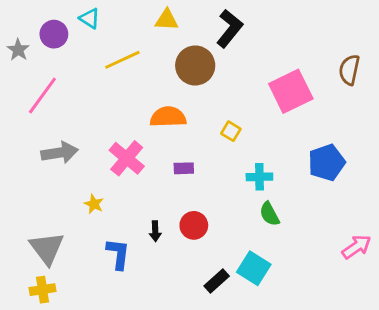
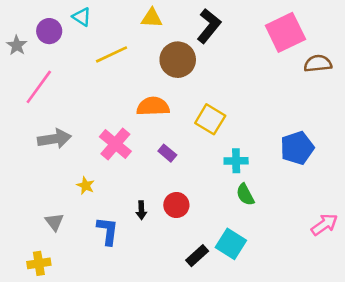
brown semicircle: (349, 70) -> (318, 64), turned 72
pink square: (291, 91) -> (285, 32), moved
yellow square: (231, 131) -> (210, 119), size x1.6
purple rectangle: (184, 168) -> (167, 153), turned 42
gray triangle: (47, 248) -> (54, 222), moved, size x0.6

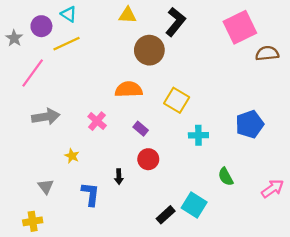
yellow line: (111, 54) -> (66, 44), moved
pink cross: (115, 144) -> (97, 121), size x0.7
green semicircle: (245, 195) -> (226, 177), moved
red circle: (176, 205) -> (148, 159), moved

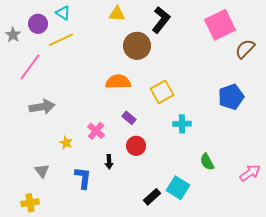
brown semicircle: (267, 53) -> (245, 49), turned -40
yellow square: (177, 100) -> (162, 92), turned 30
pink cross: (97, 121) -> (96, 131), moved
blue pentagon: (250, 124) -> (231, 97), moved

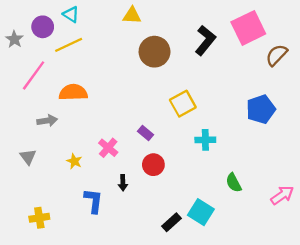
black L-shape: (161, 20) -> (205, 40), moved
orange semicircle: (118, 82) -> (73, 92), moved
gray arrow: (42, 107) -> (47, 121), size x0.7
gray triangle: (42, 171) -> (28, 157), moved
yellow cross: (30, 203) -> (39, 218), moved

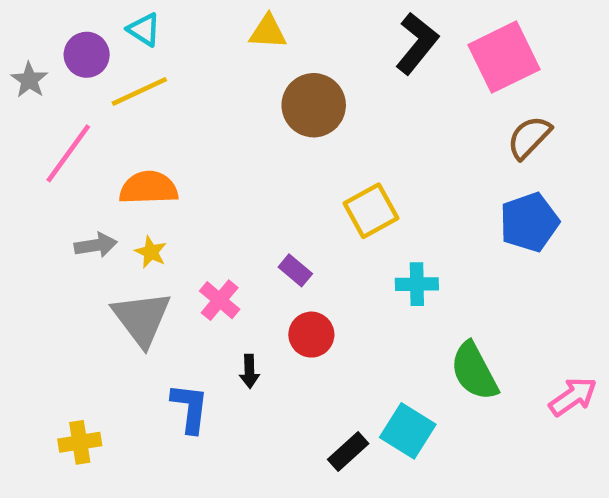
black L-shape: (205, 40) -> (417, 43), moved
brown semicircle: (277, 55) -> (529, 137), moved
gray triangle: (28, 157) -> (142, 319), moved, size x1.8
yellow star: (74, 161) -> (151, 252), moved
green semicircle: (234, 183) -> (474, 371), size x1.5

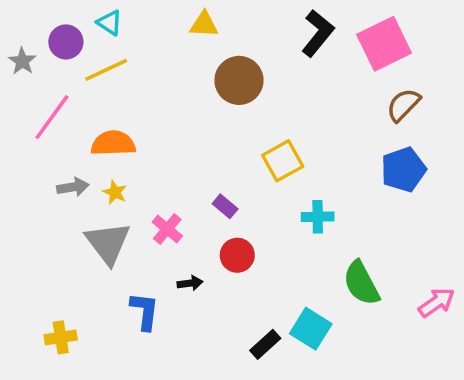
black arrow: (249, 371) -> (190, 283), turned -95

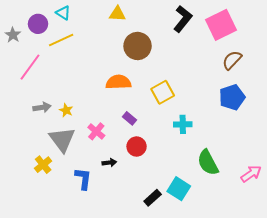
orange semicircle: (113, 143) -> (118, 82), moved
yellow cross: (61, 337) -> (43, 165), moved, turned -30

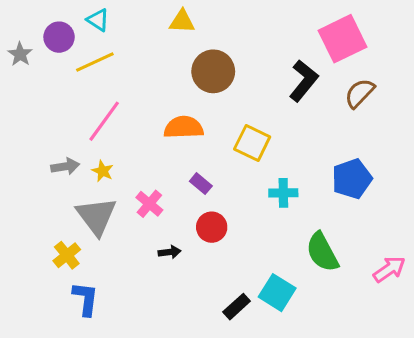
black L-shape: (183, 19) -> (304, 81), moved
pink line: (30, 67) -> (104, 121), moved
yellow square: (163, 92) -> (252, 143), turned -35
blue pentagon: (232, 97) -> (352, 179), moved
blue L-shape: (83, 179) -> (85, 299), moved

